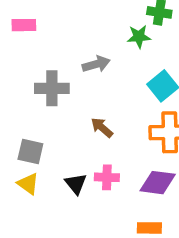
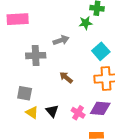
pink rectangle: (24, 25) -> (18, 19), size x1.5
pink cross: (107, 177) -> (78, 113), moved, turned 32
yellow triangle: (28, 184) -> (32, 112), moved

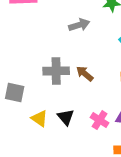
gray cross: (36, 56) -> (56, 71), moved
gray square: (25, 93) -> (15, 93), moved

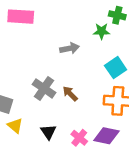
gray cross: (56, 71) -> (44, 88), turned 30
yellow triangle: (40, 119) -> (15, 126), moved

